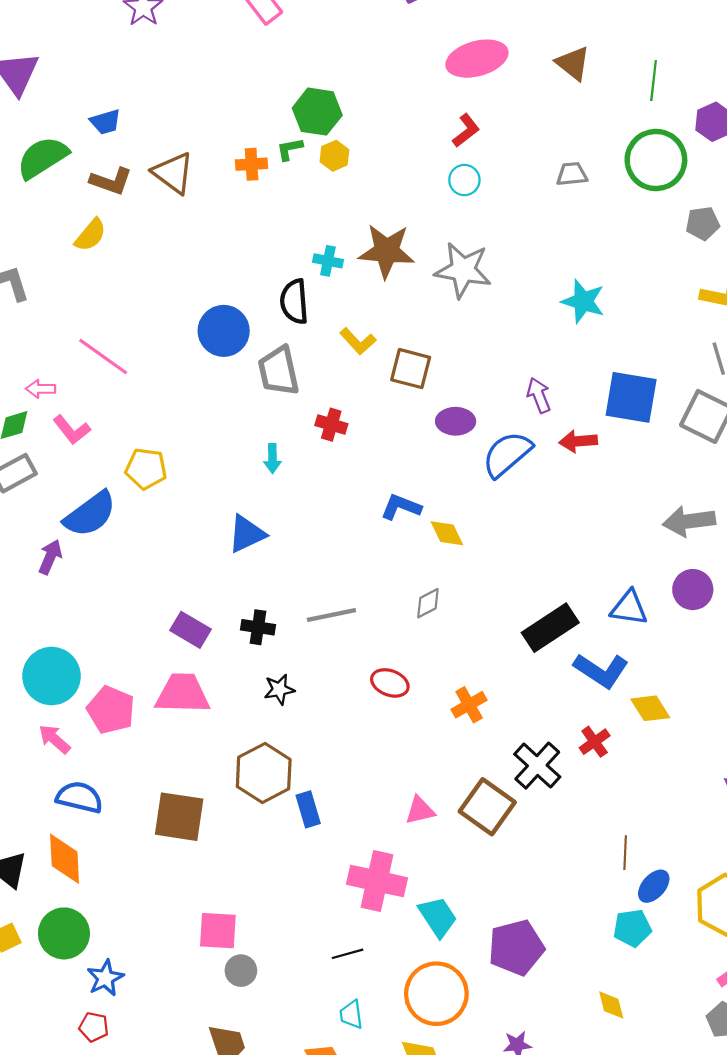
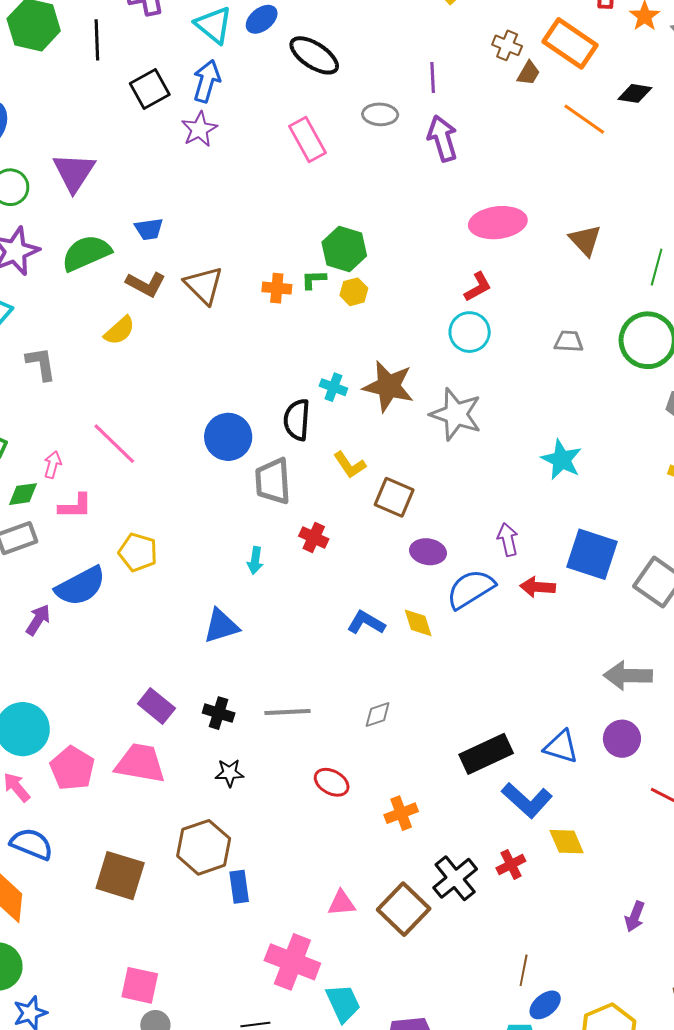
cyan circle: (464, 180) -> (470, 332), size x1.4
pink arrow: (41, 389) -> (53, 465), turned 96
pink L-shape: (72, 430) -> (75, 506), turned -60
yellow diamond: (447, 533) -> (418, 623), moved

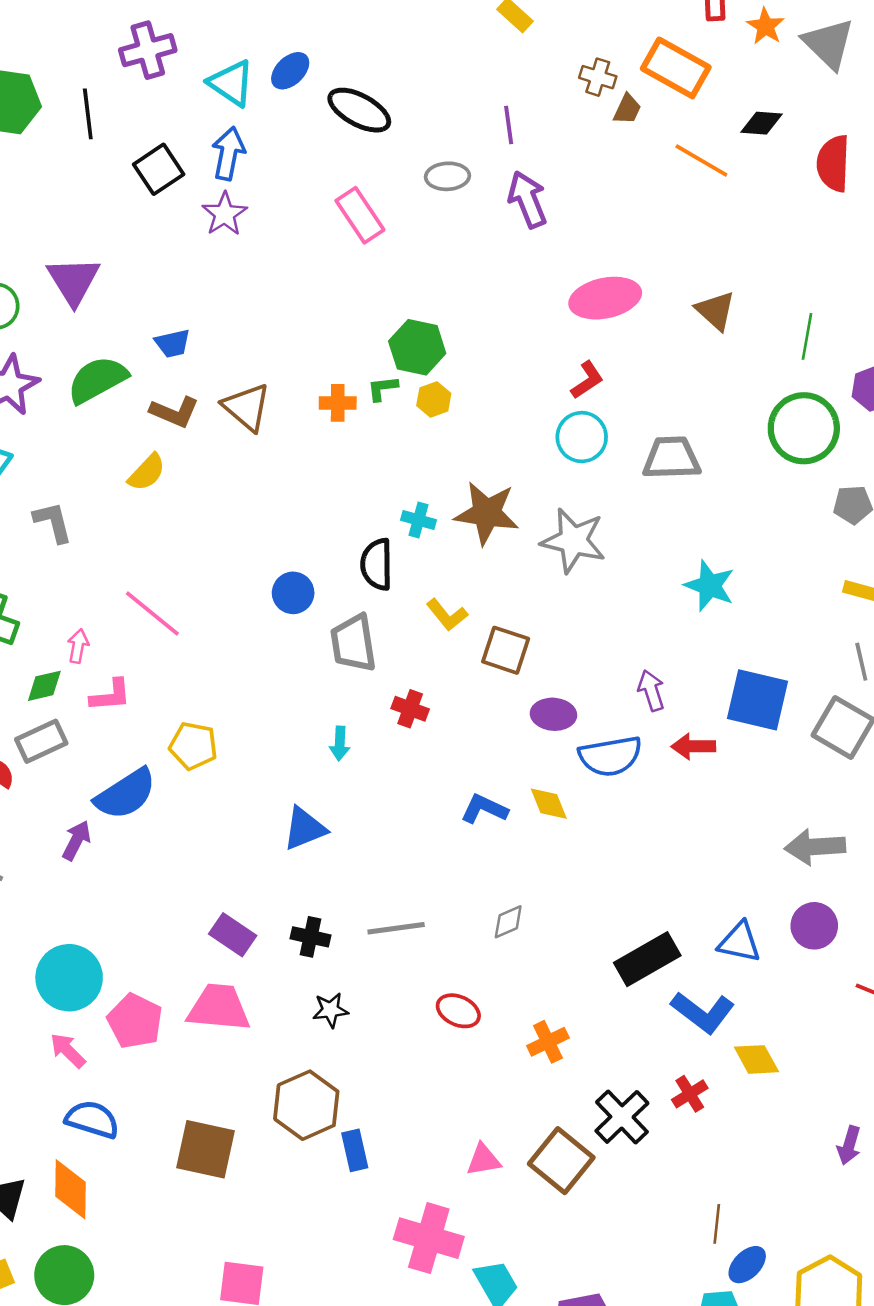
gray trapezoid: (569, 341) -> (672, 458), moved, size x1.6
blue circle: (228, 437) -> (293, 593), size x0.7
blue semicircle: (471, 589) -> (610, 756), turned -153

